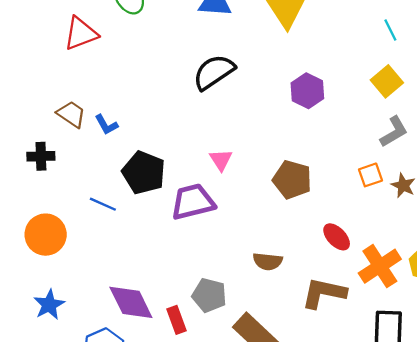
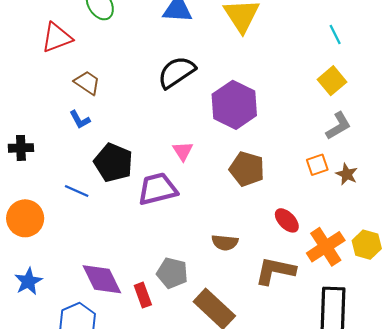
purple hexagon: (307, 91) -> (234, 105), moved, size x1.5
brown trapezoid: (71, 114) -> (87, 83), moved

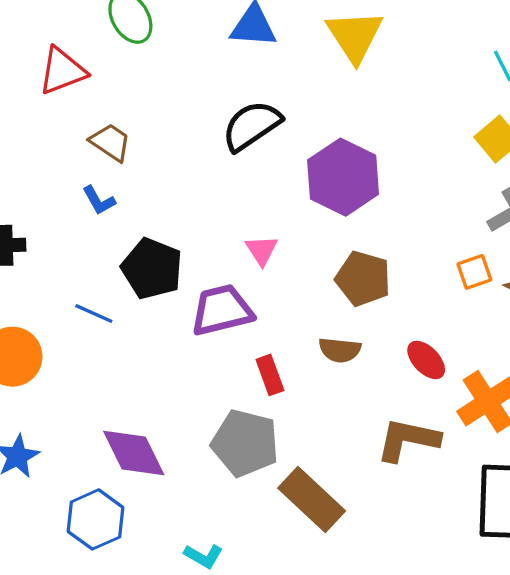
brown semicircle: (225, 243) -> (340, 350), moved
gray pentagon: (172, 273) -> (245, 443), size x1.4
red rectangle: (143, 295) -> (270, 375), moved

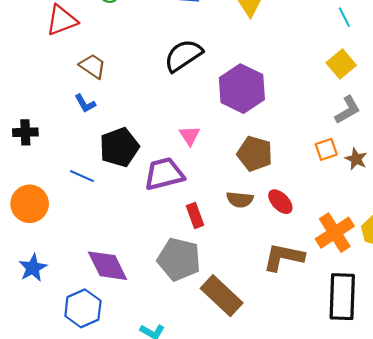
black pentagon: (152, 269) -> (119, 147), turned 30
red ellipse: (426, 360) -> (280, 202), moved

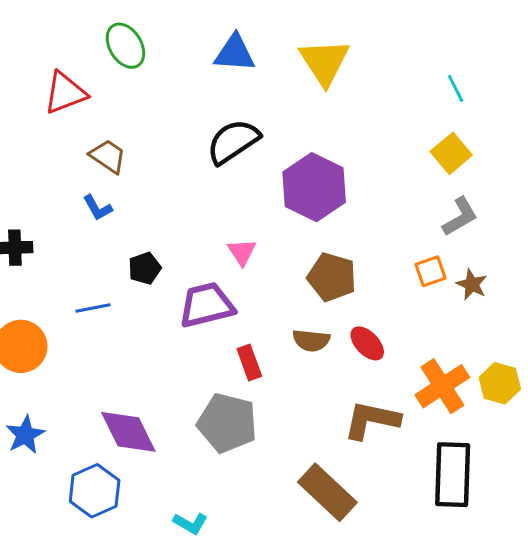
black pentagon: (119, 147) -> (145, 268), size x0.6
blue line: (82, 176) -> (93, 308), turned -35
brown rectangle: (222, 296) -> (327, 492), moved

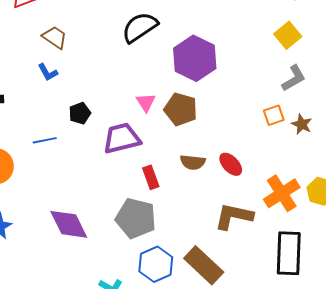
brown pentagon: (332, 277) -> (181, 109), moved
blue hexagon: (95, 491) -> (156, 264), moved

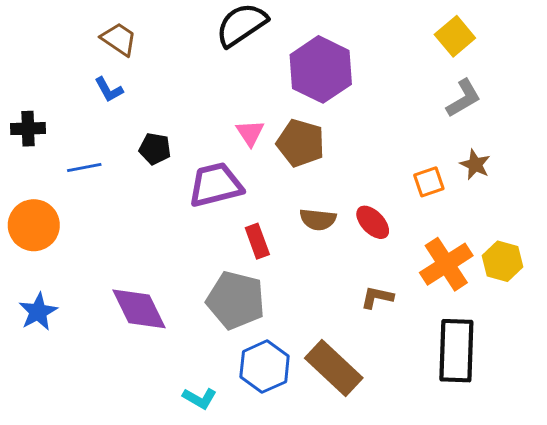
black pentagon: (80, 113) -> (155, 149), turned 30
orange square: (274, 115) -> (429, 182), moved
blue line: (45, 140) -> (84, 168), moved
brown L-shape: (234, 216) -> (377, 297), size x0.6

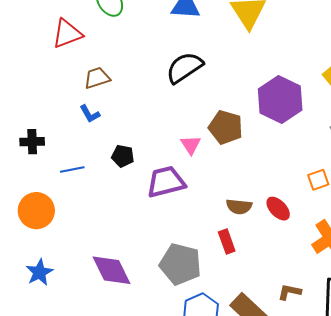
brown trapezoid: (119, 39) -> (97, 78), turned -52
purple hexagon: (321, 69) -> (280, 99), moved
brown pentagon: (301, 143) -> (226, 127), moved
red rectangle: (257, 241) -> (227, 242), moved
brown L-shape: (377, 297) -> (289, 292), moved

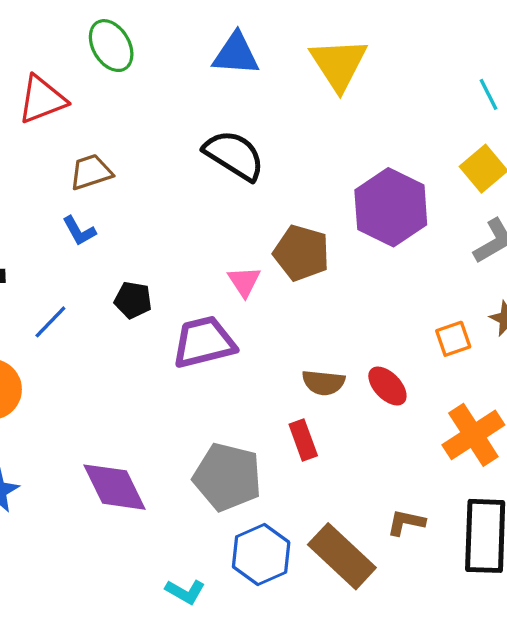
black semicircle: (184, 68) -> (234, 155), turned 66
blue line: (72, 169) -> (50, 322), turned -35

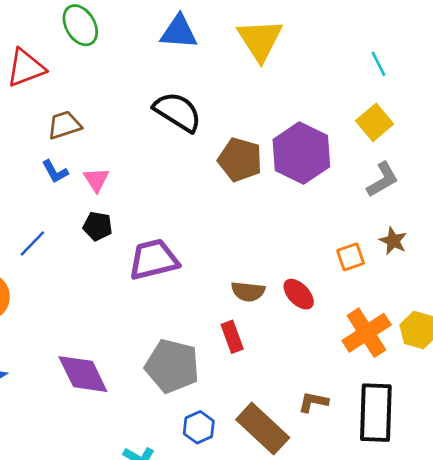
brown pentagon: (302, 253) -> (240, 160), moved
pink triangle: (244, 281) -> (96, 180), moved
blue hexagon: (261, 554) -> (199, 427), size x0.7

